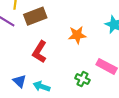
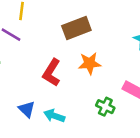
brown rectangle: (35, 16) -> (76, 28), moved
orange star: (77, 35) -> (90, 63), moved

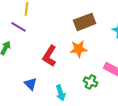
brown rectangle: (76, 28) -> (85, 22), moved
cyan arrow: (54, 116) -> (61, 93), moved, turned -126

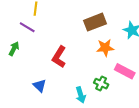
orange star: (79, 49) -> (105, 48), moved
cyan arrow: (61, 93) -> (81, 95), moved

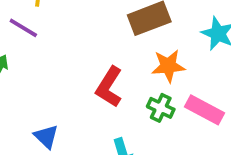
red L-shape: (59, 57) -> (109, 87), moved
green cross: (101, 84) -> (161, 108), moved

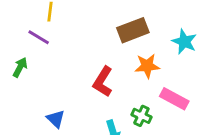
green cross: (161, 108) -> (141, 116), moved

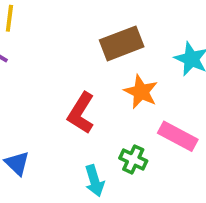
orange star: (147, 66) -> (141, 92), turned 30

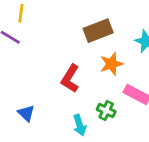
orange star: (141, 92) -> (111, 64), turned 30

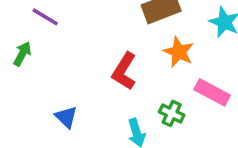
orange star: (111, 64) -> (179, 52), turned -30

